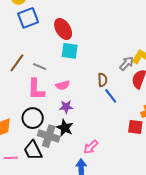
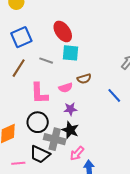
blue square: (28, 18) -> (21, 37), moved
gray line: (40, 67) -> (46, 61), moved
brown semicircle: (103, 80) -> (84, 79), moved, turned 80
pink arrow: (91, 147) -> (77, 153), moved
black trapezoid: (33, 150) -> (40, 154), turned -35

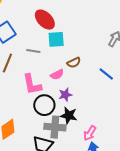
black circle: (38, 122) -> (44, 105), moved
pink arrow: (77, 153) -> (90, 133), moved

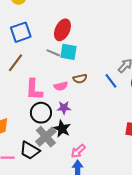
red ellipse: (45, 20) -> (62, 30), turned 55
gray line: (33, 51) -> (53, 53), moved
blue line: (106, 74) -> (111, 81), moved
gray cross: (55, 127) -> (46, 137), turned 30

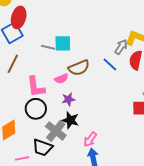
red ellipse: (62, 30) -> (19, 17), moved
brown semicircle: (80, 79) -> (79, 68), size x1.5
black circle: (41, 113) -> (36, 109), moved

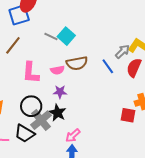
cyan square: (63, 43) -> (66, 36), turned 30
black circle: (36, 109) -> (31, 106), moved

